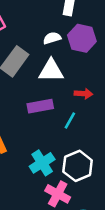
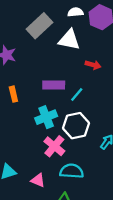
purple rectangle: (40, 106) -> (54, 85), moved
cyan line: (70, 121) -> (77, 95), moved

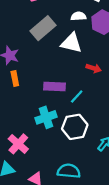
orange rectangle: (13, 94) -> (15, 79), moved
pink cross: (54, 146) -> (18, 144), moved

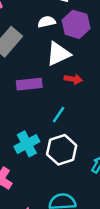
white triangle: (71, 43) -> (58, 54), moved, turned -30
purple rectangle: (55, 86) -> (29, 84), moved

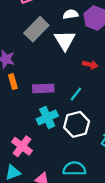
white triangle: (58, 54) -> (65, 40), moved, turned -40
purple rectangle: (29, 84) -> (43, 88), moved

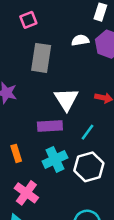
gray rectangle: (36, 29) -> (41, 58), turned -35
white triangle: (65, 40) -> (66, 99), moved
orange rectangle: (13, 82) -> (16, 153), moved

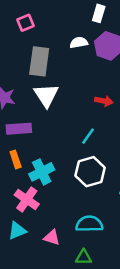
white triangle: (66, 99) -> (46, 95), moved
purple rectangle: (50, 126) -> (19, 129), moved
cyan cross: (55, 159) -> (42, 172), moved

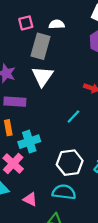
pink square: (25, 23) -> (26, 23), moved
white semicircle: (79, 43) -> (57, 24), moved
white hexagon: (90, 172) -> (70, 163), moved

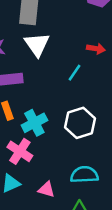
cyan line: (73, 116) -> (74, 73), moved
white hexagon: (70, 163) -> (80, 123), moved

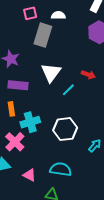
white triangle: (37, 44) -> (51, 73), moved

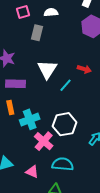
gray rectangle: (43, 35) -> (37, 33), size x0.7
pink cross: (15, 142) -> (44, 141), moved

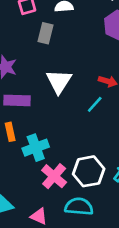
cyan line: (65, 85) -> (95, 104), moved
white hexagon: (65, 124) -> (89, 171), moved

